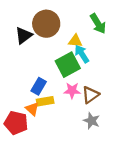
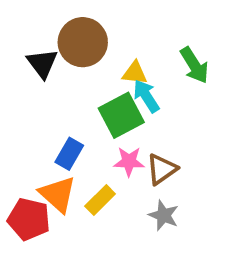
green arrow: (98, 24) -> (194, 65), moved
black triangle: (24, 36) -> (42, 63), turned -30
yellow rectangle: (45, 101) -> (100, 200), moved, turned -35
orange triangle: (32, 109) -> (58, 194), size x1.5

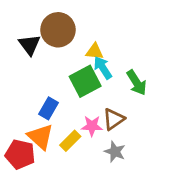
green arrow: (194, 65) -> (137, 83), moved
pink star: (129, 161) -> (92, 126), moved

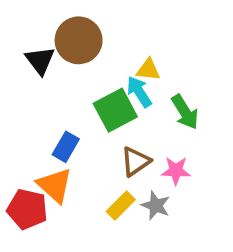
yellow triangle: (95, 51) -> (148, 70), moved
brown triangle: (114, 119) -> (135, 161), moved
pink star: (92, 126) -> (176, 171), moved
yellow rectangle: (70, 141) -> (121, 206), moved

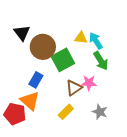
brown circle: (79, 40) -> (43, 47), moved
cyan arrow: (139, 92) -> (96, 41), moved
pink star: (176, 171) -> (89, 83), moved
gray star: (156, 206) -> (100, 112), moved

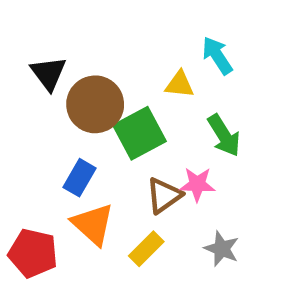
cyan arrow: (96, 41) -> (217, 56), moved
orange triangle: (30, 101) -> (93, 224), moved

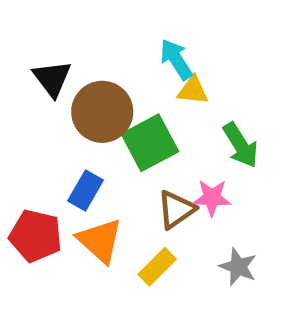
cyan arrow: (217, 56) -> (176, 59), moved
red pentagon: (33, 253) -> (36, 236), moved

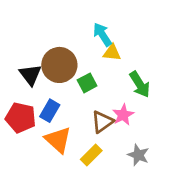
black triangle: (52, 78) -> (30, 75), moved
green square: (150, 143) -> (87, 83), size x0.6
pink star: (212, 198) -> (123, 115), turned -30
red pentagon: (36, 236) -> (21, 118), moved

